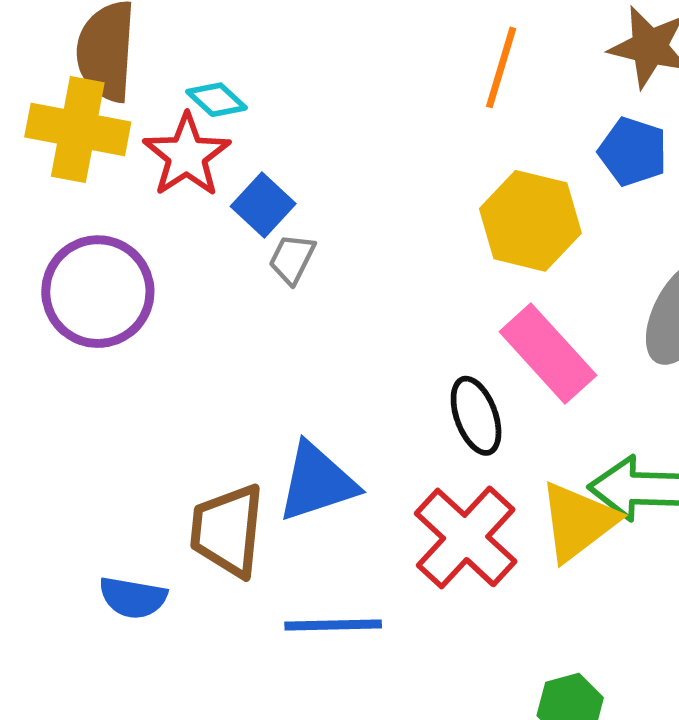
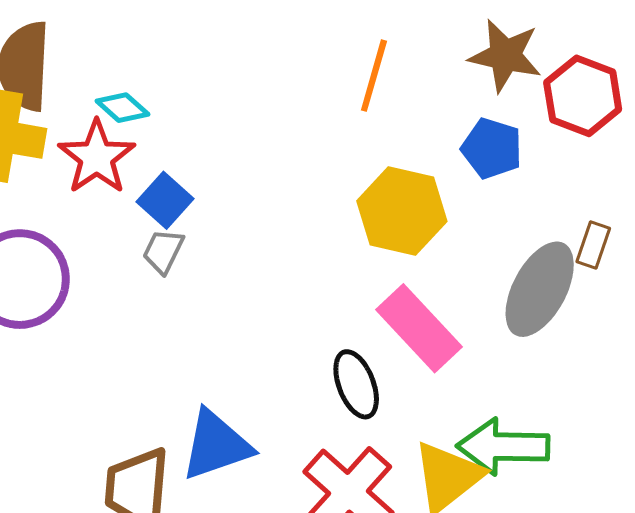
gray trapezoid: (292, 259) -> (163, 251), moved

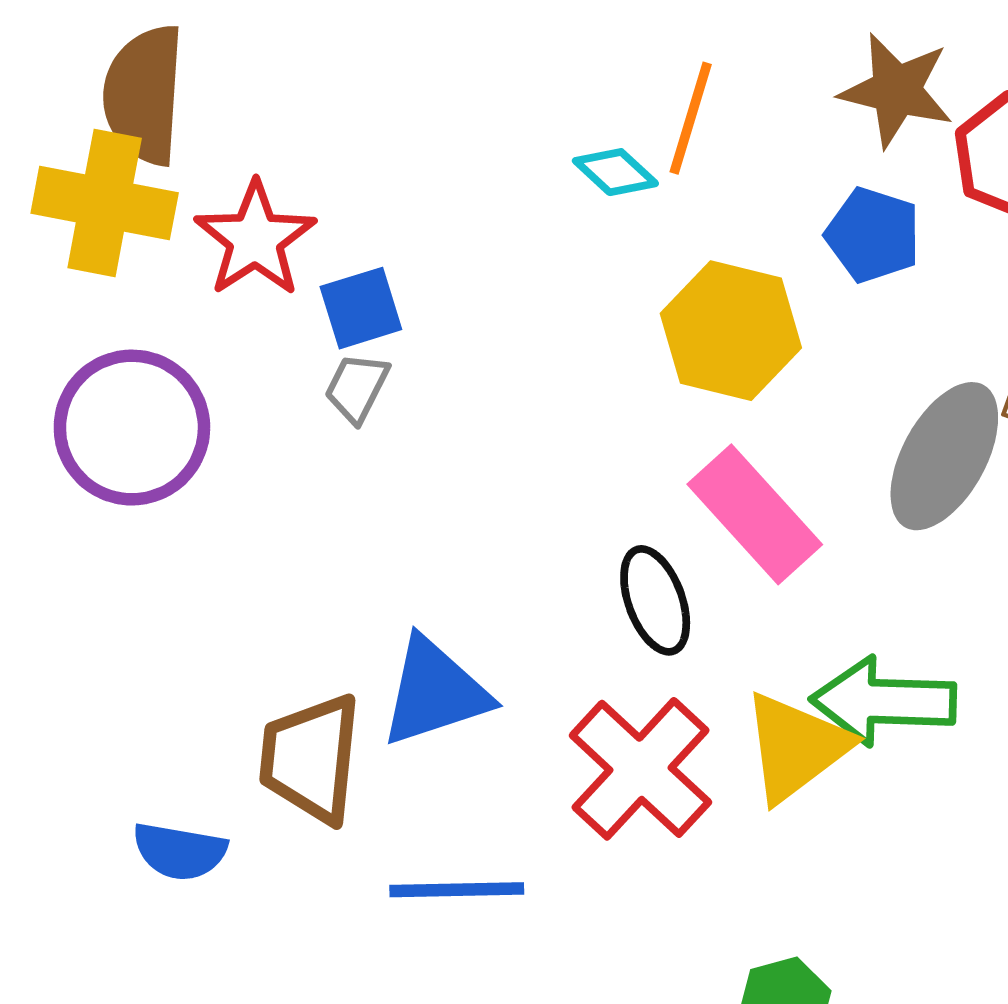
cyan diamond: (122, 108) -> (615, 172), moved
blue square: (165, 200) -> (361, 308), turned 30

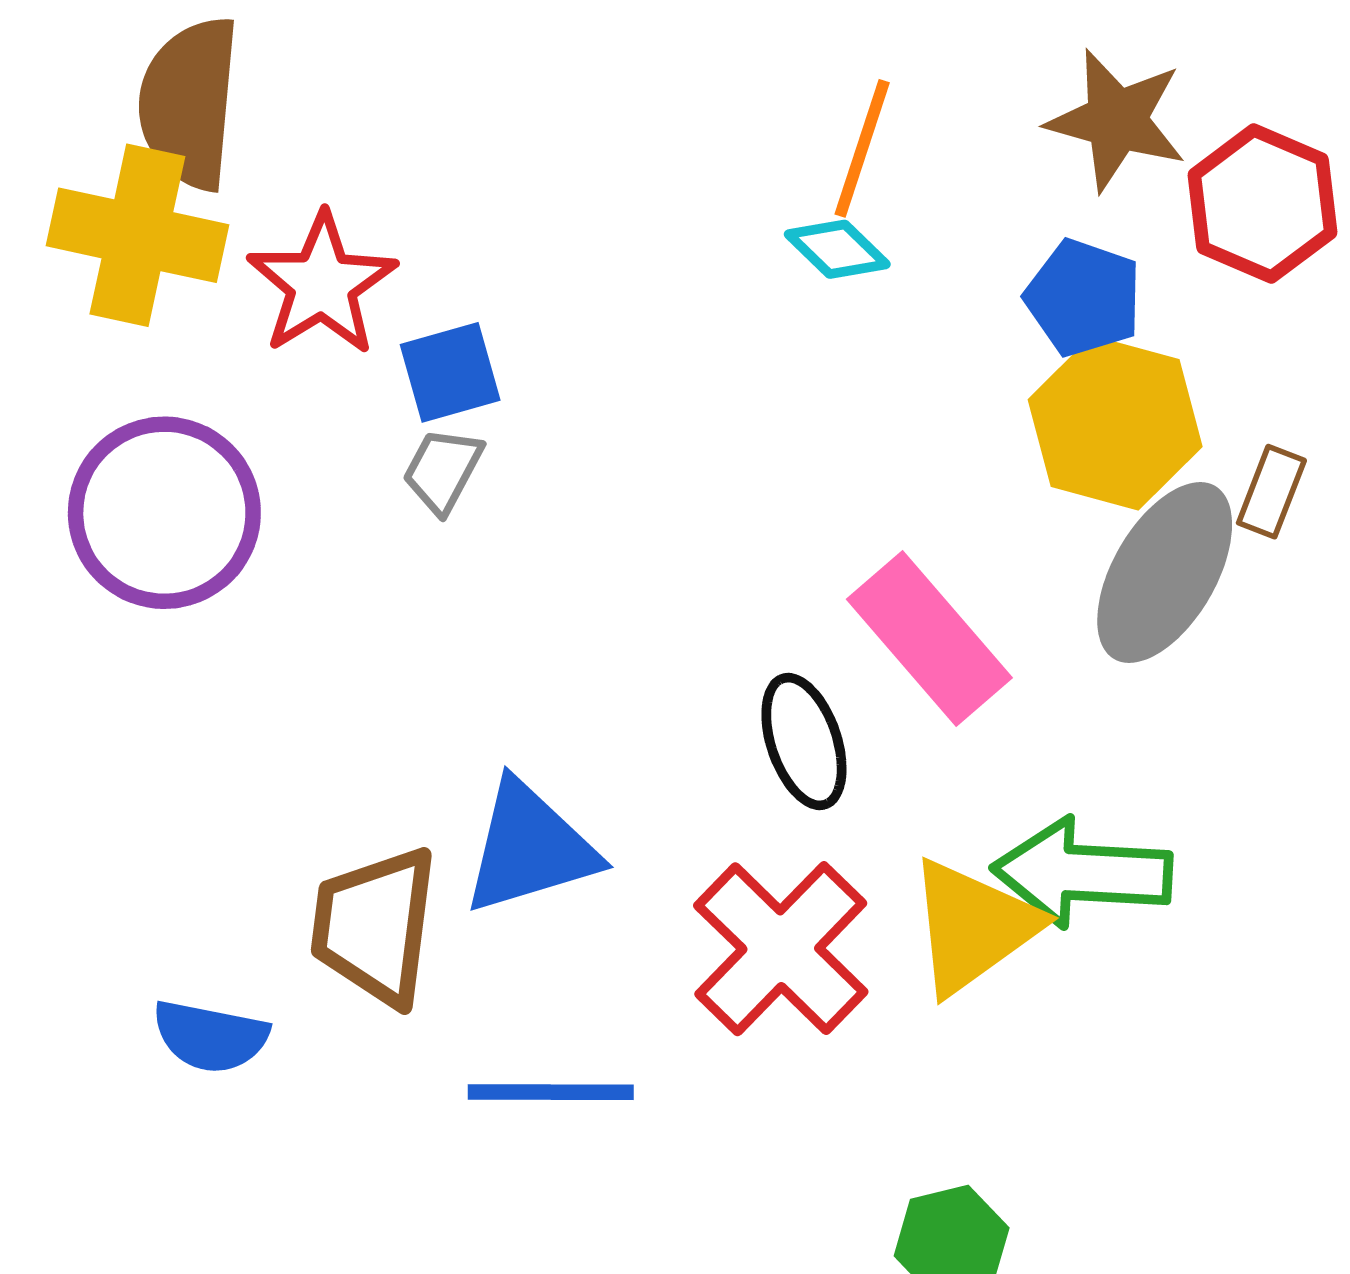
cyan diamond: (615, 172) -> (837, 249), moved
yellow hexagon: (731, 331) -> (1115, 423), moved

